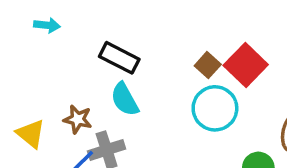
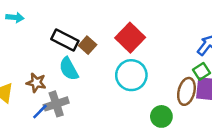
brown square: (208, 65) -> (88, 45), moved
red square: (246, 65) -> (130, 38), moved

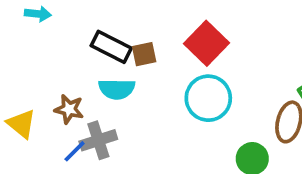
brown square: (88, 45) -> (144, 54), turned 36
cyan semicircle: (69, 69) -> (117, 89), turned -60

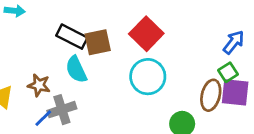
brown square: (144, 54) -> (98, 42), size x1.4
cyan semicircle: (117, 89) -> (76, 69), turned 64

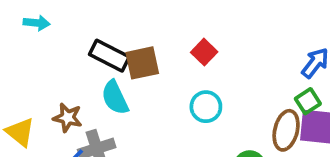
red square: (146, 34) -> (204, 52), size x0.6
cyan circle: (148, 77) -> (206, 107), size x0.7

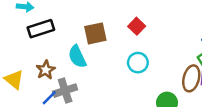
black rectangle: (109, 56) -> (41, 29), moved, turned -45
brown star: (68, 118) -> (46, 70), turned 30

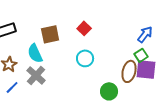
gray cross: (65, 91) -> (36, 75), moved, turned -30

